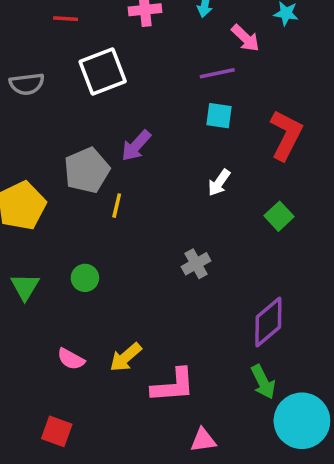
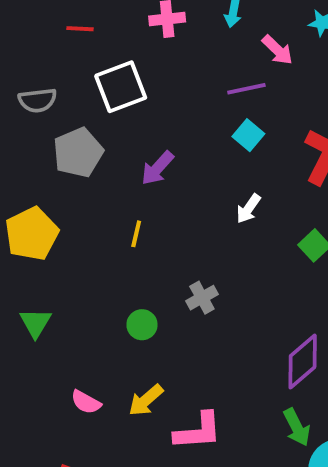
cyan square: (219, 116) -> (248, 135), turned 32
gray pentagon: (87, 170) -> (78, 153), moved
gray cross: (196, 264) -> (202, 298), moved
green circle: (85, 278) -> (142, 325), moved

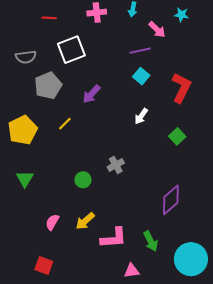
yellow line: (136, 234) -> (65, 124), moved, turned 32
pink semicircle: (86, 402) -> (52, 222), turned 91
green arrow: (297, 427) -> (151, 241), moved

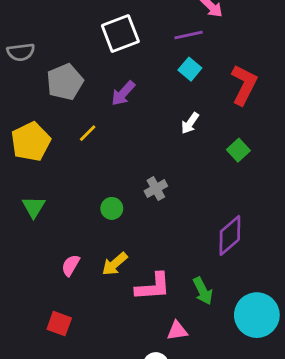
white square: (71, 50) -> (120, 34), moved
gray semicircle: (26, 57) -> (21, 52), moved

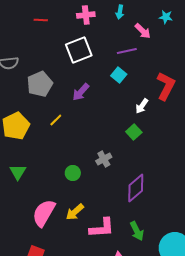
cyan square: (190, 69) -> (119, 75), moved
white arrow: (190, 123) -> (142, 106), moved
green square: (238, 150) -> (134, 132), moved
purple diamond: (230, 235) -> (136, 188), moved
pink semicircle: (71, 265) -> (44, 213), size x1.8

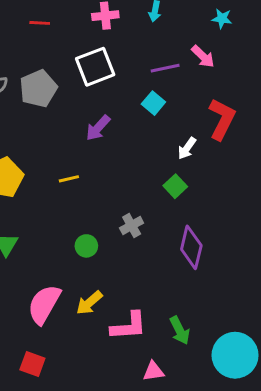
pink arrow: (143, 31) -> (203, 56), moved
gray pentagon: (40, 84) -> (38, 89), moved
yellow line: (56, 120) -> (69, 179), moved, turned 32
purple diamond: (136, 188) -> (191, 247), moved, turned -36

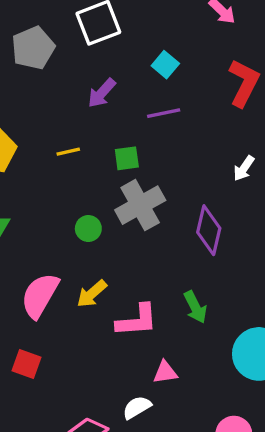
purple line: (165, 68) -> (164, 113), moved
white arrow: (187, 148) -> (244, 168), moved
green square: (175, 186) -> (127, 158), moved, turned 35
gray cross: (132, 226) -> (140, 205), size x1.8
green arrow: (180, 330) -> (195, 307), moved

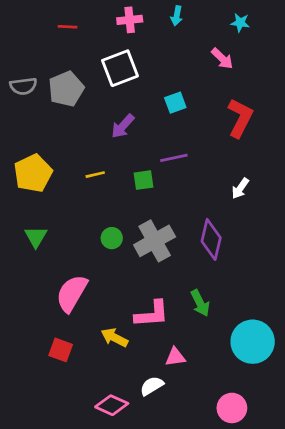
cyan square: (165, 65) -> (175, 103), turned 30
purple line: (164, 113) -> (174, 158), moved
gray cross: (140, 205) -> (155, 241), moved
yellow arrow: (92, 294) -> (114, 338), moved, turned 68

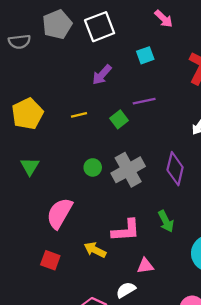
pink arrow: (222, 59) -> (164, 19), moved
gray pentagon: (66, 89) -> (57, 24), moved
green square: (143, 180) -> (119, 119), turned -30

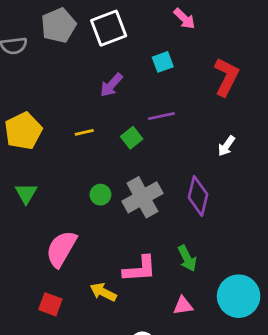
pink triangle: (145, 266) -> (183, 306), moved

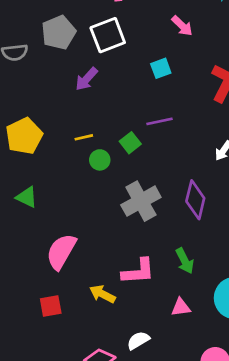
purple arrow: (111, 85) -> (86, 79), moved
green triangle: (26, 193) -> (27, 197), turned -35
green circle: (100, 195) -> (100, 160), moved
red square: (50, 304) -> (51, 306), turned -30

